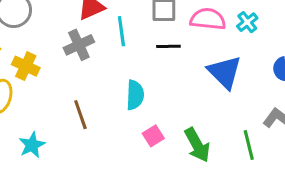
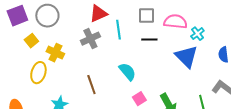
cyan cross: (247, 22) -> (197, 34), moved
cyan semicircle: (135, 95) -> (127, 72), turned -42

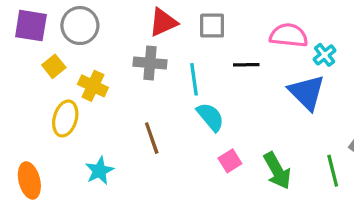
purple square: (17, 16) -> (31, 26), turned 30
gray square: (146, 16) -> (212, 26), moved
cyan line: (118, 30) -> (194, 79), moved
gray cross: (90, 39) -> (150, 63), turned 30

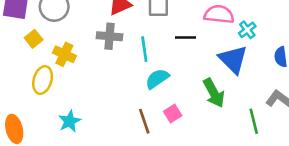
cyan semicircle: (210, 117) -> (157, 79), turned -85
brown line: (152, 138) -> (144, 121), moved
green arrow: (277, 171) -> (214, 93), moved

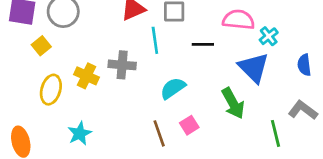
gray cross: (110, 36) -> (122, 65), moved
cyan line: (144, 49) -> (155, 40), moved
yellow cross: (64, 54) -> (86, 76), moved

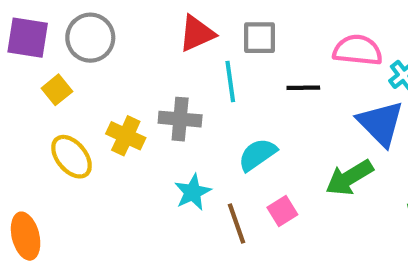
yellow ellipse: (51, 90) -> (72, 157), turned -56
green arrow: (233, 103) -> (349, 178), turned 88
cyan star: (80, 133) -> (193, 192), moved

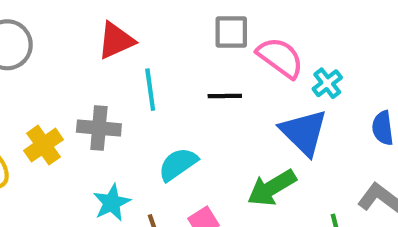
gray square: (259, 38) -> (231, 32), moved
pink semicircle: (358, 50) -> (280, 58), turned 30
yellow cross: (126, 136) -> (43, 145), turned 30

